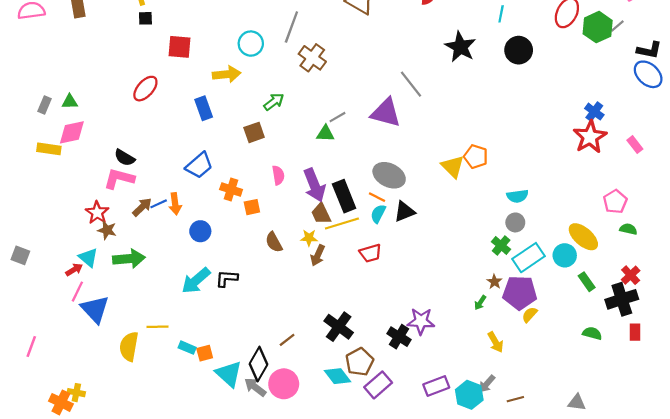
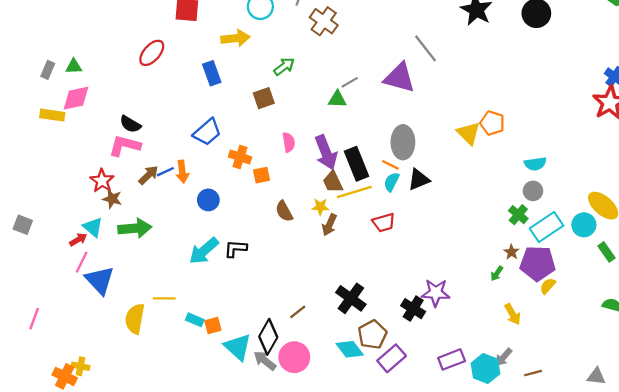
gray ellipse: (389, 175) -> (403, 142), turned 64

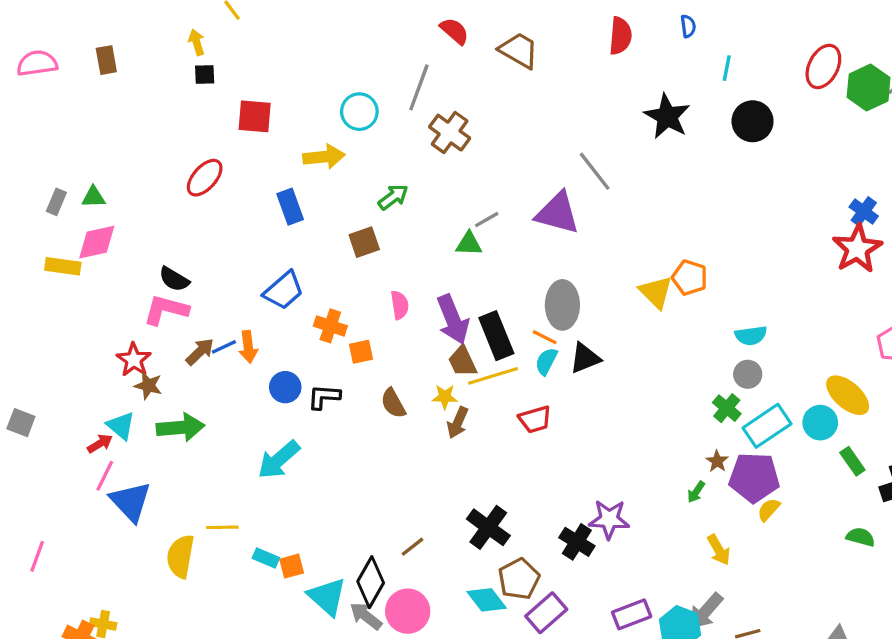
black L-shape: (235, 249) -> (324, 397), moved
gray arrow: (504, 357) -> (706, 611), size x1.4

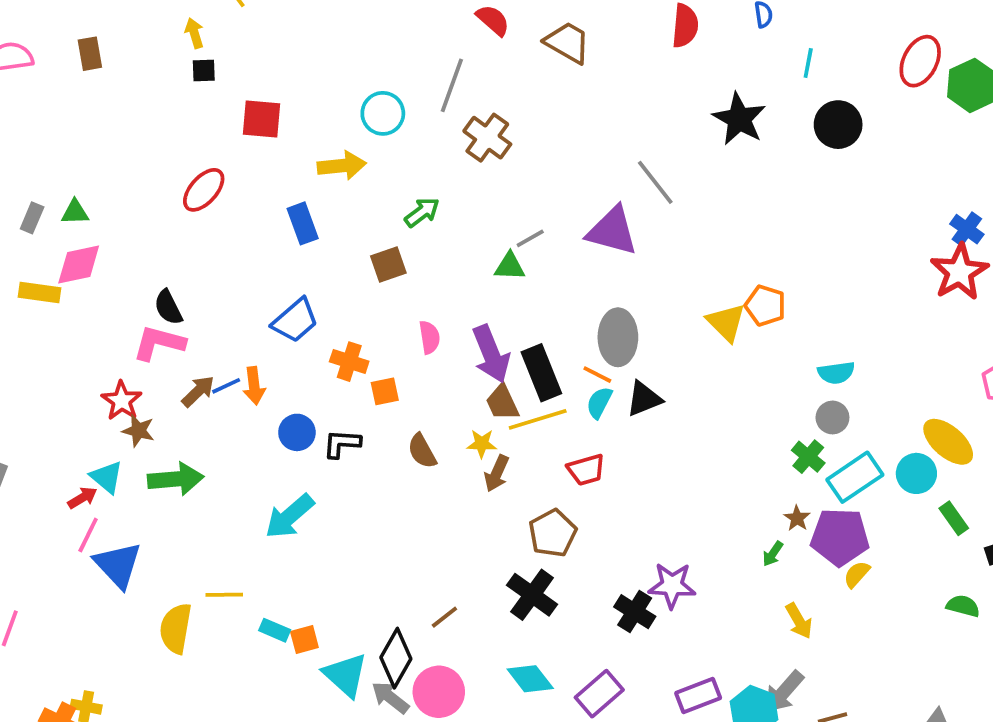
black semicircle: (174, 279) -> (168, 307), turned 32
brown pentagon: (519, 579) -> (553, 533), moved

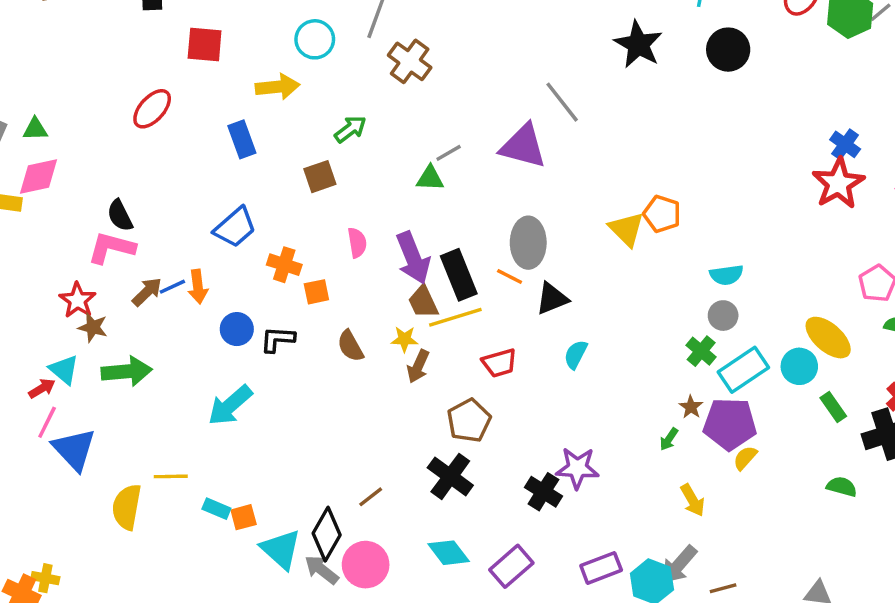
cyan semicircle: (599, 403) -> (576, 354), moved

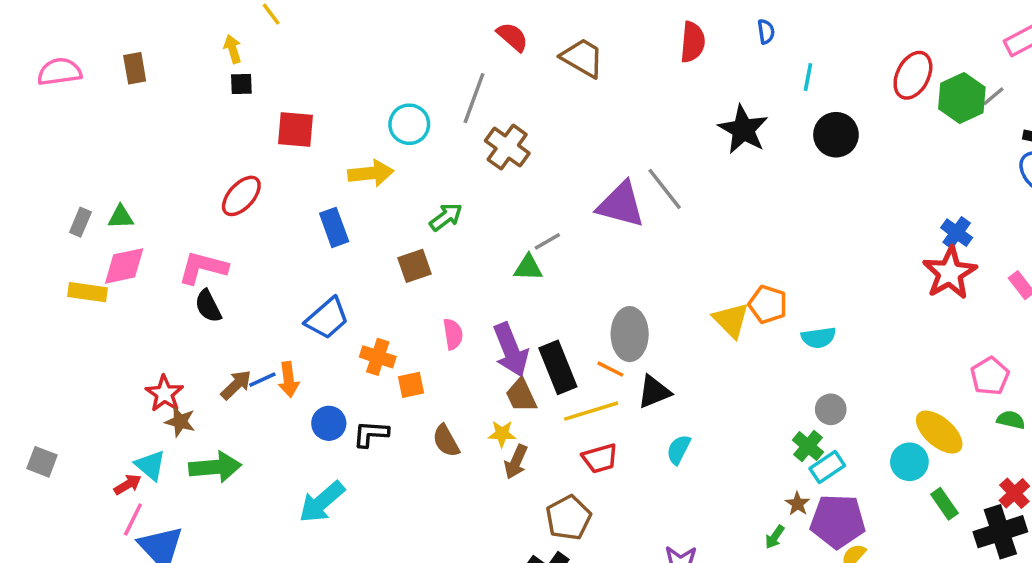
purple triangle: (523, 146) -> (621, 205), moved
pink L-shape: (111, 248) -> (203, 268), moved
cyan semicircle: (726, 275) -> (818, 338), moved
yellow line: (455, 317) -> (591, 411), moved
cyan rectangle: (743, 370) -> (827, 467), moved, size x0.7

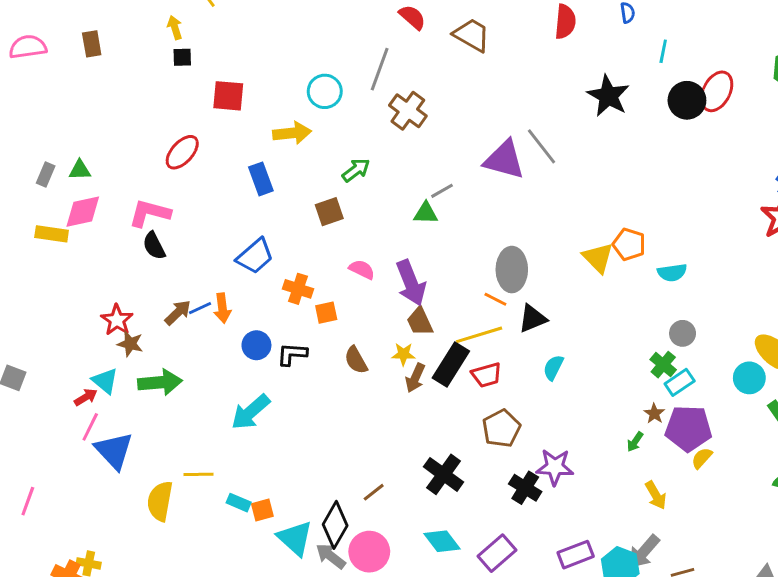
red ellipse: (913, 75) -> (717, 91), moved
pink semicircle: (453, 334) -> (362, 270), turned -55
black rectangle: (558, 367) -> (451, 365), moved, turned 54
brown pentagon: (568, 518) -> (501, 428), moved

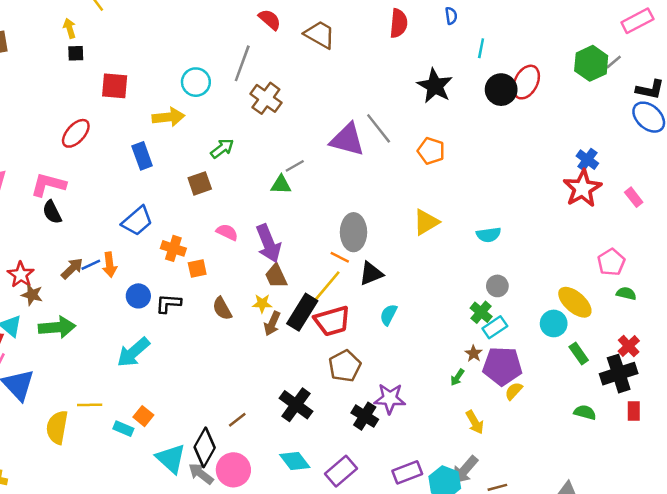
orange pentagon: (629, 244) -> (431, 151), moved
yellow triangle: (598, 258) -> (426, 222), turned 44
yellow line: (479, 335) -> (326, 287), turned -33
red trapezoid: (487, 375) -> (332, 321), size x1.4
orange square: (262, 510) -> (143, 416), moved, turned -36

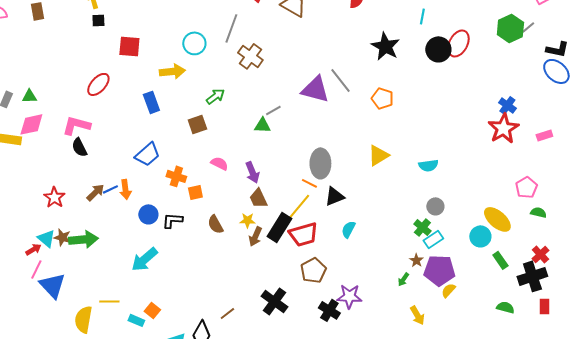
pink rectangle: (634, 197) -> (544, 135), turned -70
purple arrow: (268, 243) -> (252, 172), size x0.7
brown star: (32, 295) -> (62, 237), moved

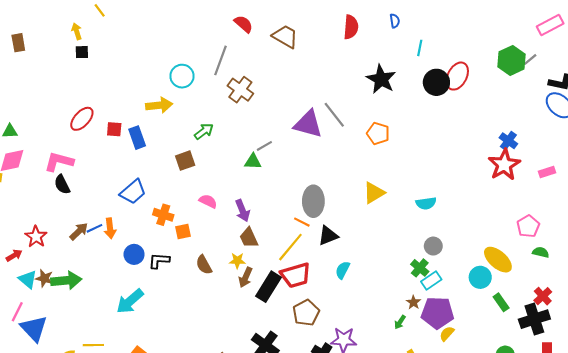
red square: (129, 46) -> (114, 129), moved, size x0.7
black rectangle: (279, 227) -> (269, 287), moved
red arrow: (33, 249) -> (14, 255), moved

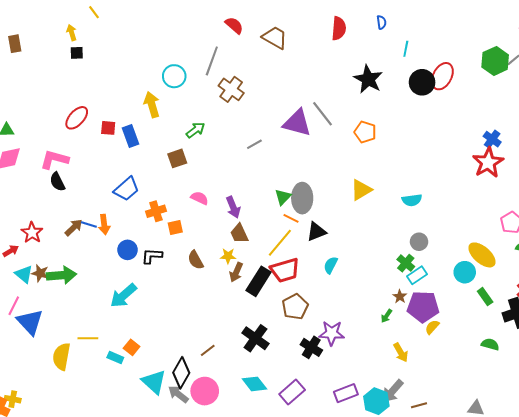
yellow arrow: (159, 105) -> (152, 105), turned -100
green triangle: (253, 162) -> (283, 197), moved, turned -48
orange cross: (163, 215) -> (156, 211), turned -36
blue line: (94, 228) -> (89, 224), turned 42

